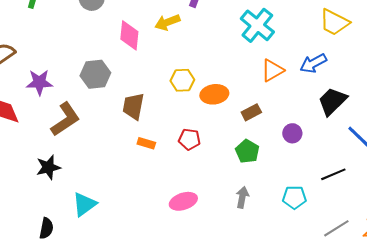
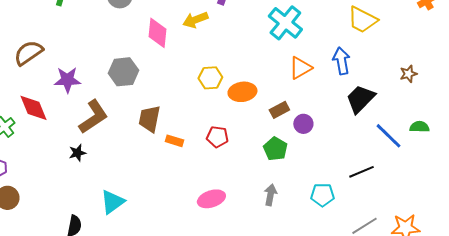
blue arrow: (313, 63) -> (341, 61), turned 108
brown trapezoid: (133, 106) -> (149, 119), moved
purple circle: (292, 133) -> (303, 124), moved
black star: (48, 167) -> (77, 153), moved, size x0.7

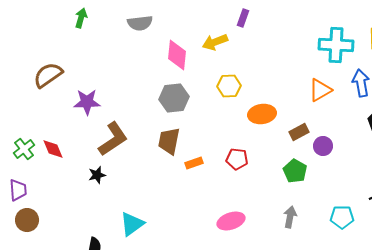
cyan cross: (285, 23) -> (336, 45), moved, turned -36
gray hexagon: (123, 72) -> (174, 98), moved
yellow hexagon: (210, 78) -> (229, 86), moved
red diamond: (33, 108) -> (53, 149), moved, size x0.7
orange rectangle: (174, 141) -> (194, 163), turned -36

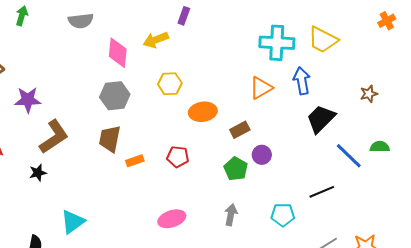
purple circle: (323, 146) -> (262, 155), moved

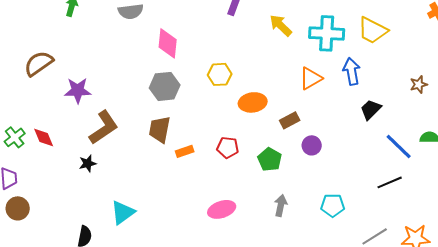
yellow arrow: (156, 40) -> (281, 25), moved, turned 65
black trapezoid: (321, 119) -> (371, 109), size x0.7
green pentagon: (236, 169) -> (270, 159), moved
black line: (322, 192) -> (390, 182), moved

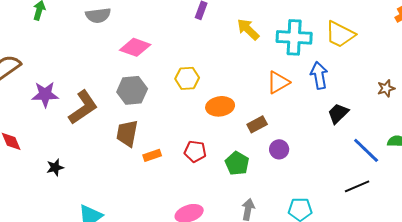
pink diamond: (168, 43) -> (135, 47), turned -76
brown L-shape: (104, 127) -> (83, 107), moved

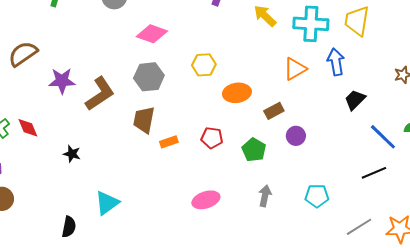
yellow trapezoid: (340, 34) -> (357, 21), turned 72
black star: (55, 167) -> (72, 154), turned 30

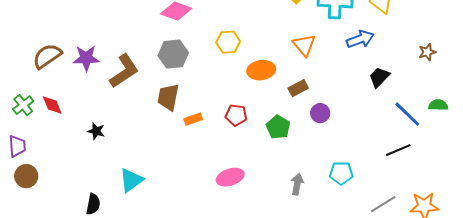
brown semicircle: (23, 54) -> (47, 56), moved
blue arrow: (336, 62) -> (360, 39), turned 80
orange triangle: (295, 69) -> (304, 45), moved, turned -40
gray arrow: (265, 196) -> (297, 184), moved

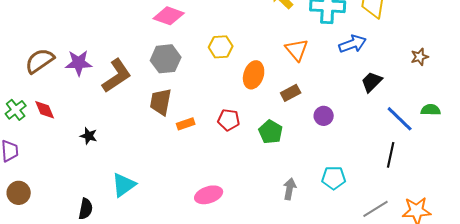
orange ellipse: (261, 70) -> (254, 75), turned -64
purple circle: (320, 113) -> (324, 116), moved
black line: (398, 150) -> (391, 155), turned -55
brown circle: (26, 176) -> (19, 193), moved
pink ellipse: (230, 177) -> (209, 195), moved

